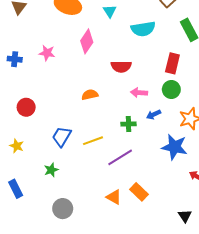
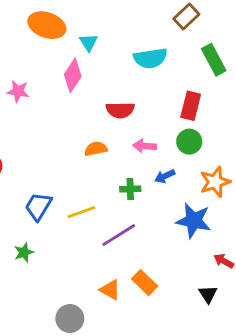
cyan triangle: (110, 11) -> (89, 42), moved
orange semicircle: (90, 95) -> (96, 149), moved
gray circle: (63, 209) -> (70, 319), moved
black triangle: (185, 216) -> (208, 294), moved

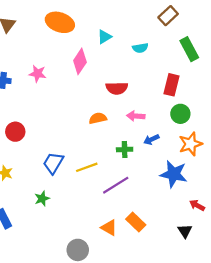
cyan triangle: (89, 42) -> (105, 37), moved, turned 32
cyan semicircle: (150, 58) -> (140, 48), size x0.6
green circle: (189, 142) -> (180, 114), moved

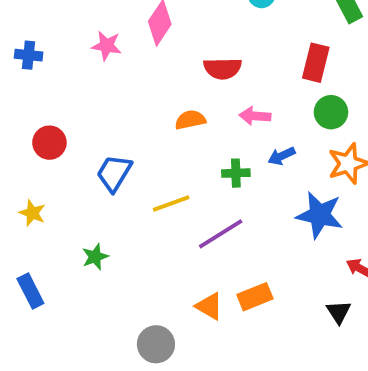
pink star: (38, 74) -> (107, 46), moved
blue trapezoid: (53, 163) -> (114, 173), moved
orange rectangle: (136, 222) -> (255, 297), turned -66

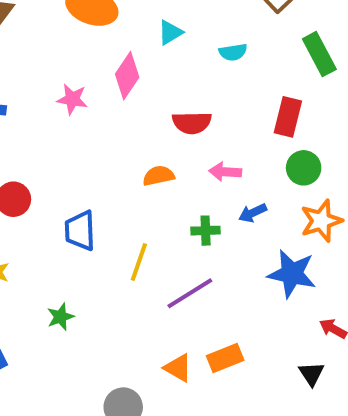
blue trapezoid: (114, 173) -> (80, 231), turned -33
yellow line: (171, 203) -> (139, 262), turned -51

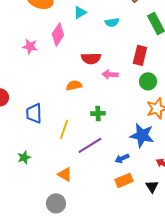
pink arrow: (225, 172) -> (110, 74), moved
blue arrow: (253, 213) -> (122, 158), moved
orange rectangle: (225, 358) -> (124, 180), moved
orange triangle: (178, 368) -> (65, 174), moved

